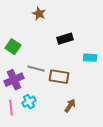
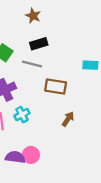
black rectangle: (65, 39) -> (39, 44), moved
gray line: (36, 69) -> (32, 64), moved

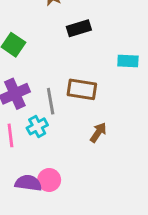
black rectangle: (39, 44) -> (79, 28), moved
gray line: (32, 64) -> (51, 101), moved, turned 66

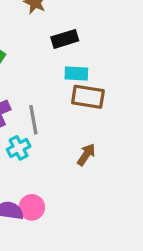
cyan rectangle: (128, 61) -> (76, 74), moved
brown rectangle: (82, 89) -> (88, 97), moved

